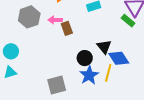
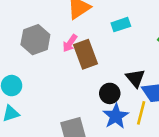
pink arrow: (55, 20) -> (70, 43), turned -56
brown rectangle: (67, 28) -> (86, 54), size x1.5

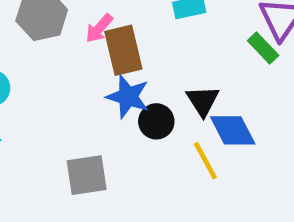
yellow line: (141, 113) -> (205, 161), turned -50
blue star: (116, 116) -> (128, 97), moved, turned -30

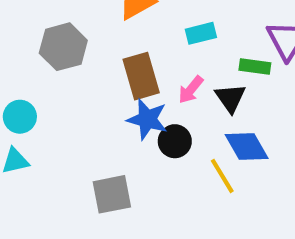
pink arrow: (99, 28) -> (191, 90), moved
green rectangle: (263, 48) -> (255, 67), moved, turned -36
black triangle: (203, 101) -> (230, 98), moved

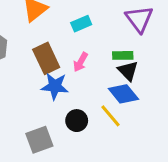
green rectangle: (255, 67) -> (123, 55), moved
black triangle: (230, 98) -> (128, 71), moved
black circle: (175, 141) -> (77, 121), moved

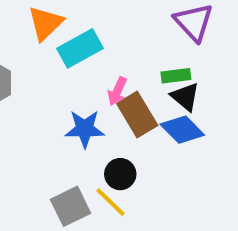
cyan rectangle: (81, 24) -> (80, 48), moved, size x1.5
brown rectangle: (46, 58) -> (137, 114), moved
yellow line: (111, 116) -> (110, 202), moved

